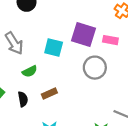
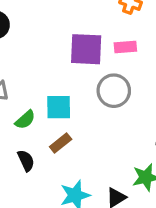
cyan square: (54, 47) -> (59, 107), moved

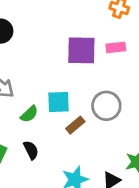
gray circle: (114, 91) -> (106, 106), moved
brown rectangle: (61, 143) -> (75, 125), moved

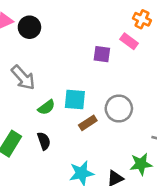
pink rectangle: (116, 47) -> (129, 41), moved, turned 36
purple square: (81, 50) -> (102, 54), size x0.6

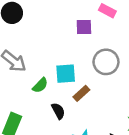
gray circle: (119, 109) -> (106, 62), moved
black semicircle: (44, 141) -> (58, 111), moved

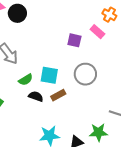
black semicircle: (58, 111) -> (36, 96), moved, turned -56

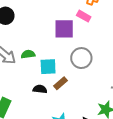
purple square: (74, 40) -> (64, 29), size x1.5
green semicircle: (26, 80) -> (28, 54), moved, turned -144

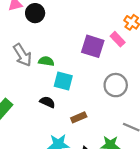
gray circle: (81, 58) -> (116, 85), moved
brown rectangle: (60, 83) -> (79, 117), moved

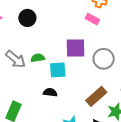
black circle: (35, 13) -> (27, 18), moved
purple square: (93, 46) -> (76, 48), moved
brown rectangle: (79, 117) -> (96, 96), moved, size x1.5

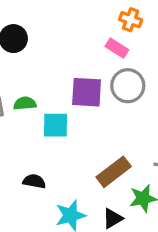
gray circle: (104, 59) -> (128, 86), moved
black semicircle: (50, 92) -> (34, 181), moved

